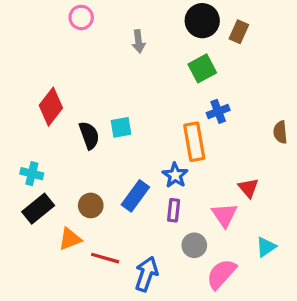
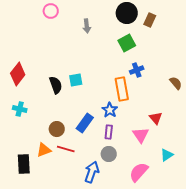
red diamond: (51, 107) -> (18, 74), moved
brown semicircle: (280, 132) -> (176, 83), turned 144
black rectangle: (38, 209) -> (24, 164), moved, turned -54
gray circle: (194, 245) -> (109, 154), moved
red line: (105, 258) -> (66, 149), moved

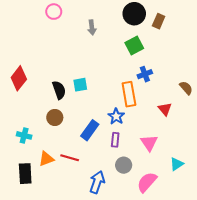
cyan cross: (20, 109) -> (24, 135), moved
red triangle: (156, 118) -> (165, 109), moved
brown circle: (57, 129) -> (55, 117), moved
gray circle: (109, 154) -> (124, 165), moved

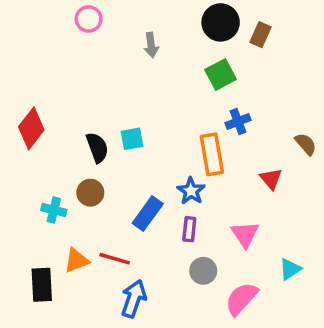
cyan cross: (24, 135) -> (54, 210), moved
blue arrow: (97, 182) -> (134, 299), moved

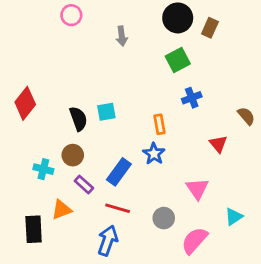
orange rectangle: (212, 154) -> (160, 124), moved, size x0.6
purple rectangle: (189, 229) -> (84, 184), moved, turned -54
red line: (115, 259) -> (118, 208), moved

